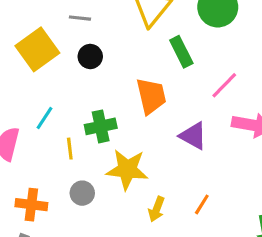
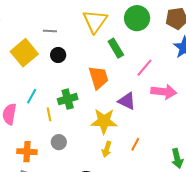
yellow star: (127, 169) -> (104, 121), moved

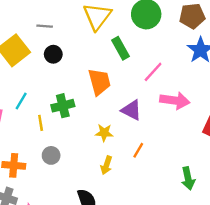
yellow star: (104, 121) -> (104, 133), size x0.6
orange line: (135, 144) -> (138, 150), moved

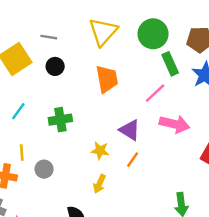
green rectangle: (120, 48) -> (170, 64), moved
orange trapezoid: (99, 82) -> (107, 79), moved
yellow line: (41, 123) -> (22, 153), moved
orange line: (138, 150) -> (133, 160), moved

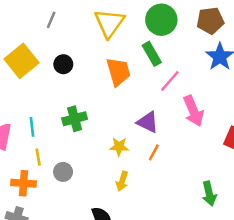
gray line: (49, 37) -> (51, 20), moved, turned -70
green rectangle: (170, 64) -> (152, 54), moved
cyan line: (18, 111) -> (32, 127), moved, turned -36
pink arrow: (175, 124) -> (193, 111), turned 60

